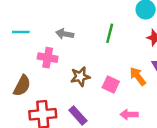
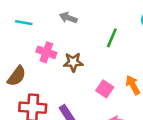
gray arrow: (65, 34) -> (68, 18), moved
brown star: (80, 77) -> (73, 62), moved

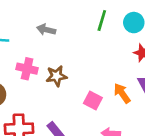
green line: (112, 38) -> (102, 21), moved

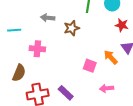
brown star: (56, 76) -> (72, 28), moved

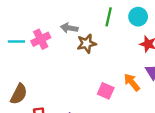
gray arrow: (48, 18) -> (69, 28), moved
pink cross: (37, 49) -> (41, 39), moved, turned -35

